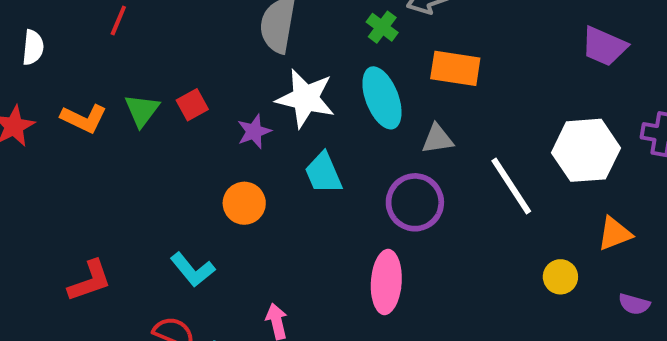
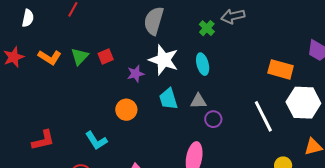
orange rectangle: (455, 68) -> (281, 69), moved
cyan ellipse: (382, 98) -> (203, 64), size x0.7
gray triangle: (437, 139) -> (198, 101), moved
purple circle: (415, 202) -> (213, 119), size x0.6

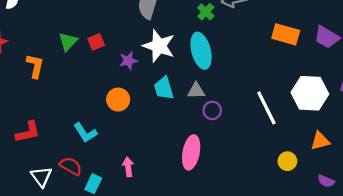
orange L-shape: (50, 57) -> (35, 66), moved, turned -110
cyan ellipse: (203, 64) -> (201, 51), size x1.5
orange rectangle: (281, 69) -> (286, 34), moved

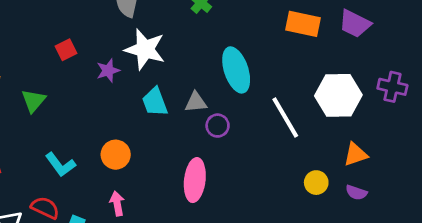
green triangle: (68, 42) -> (34, 101), moved
cyan ellipse: (201, 51) -> (236, 70), moved
orange circle: (118, 100) -> (116, 155), moved
purple semicircle: (326, 181) -> (356, 193), moved

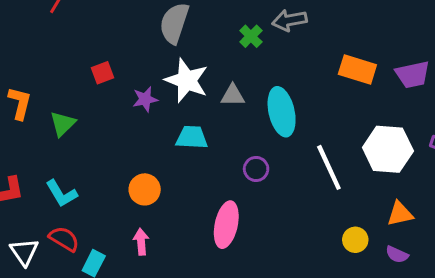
purple trapezoid: (355, 24) -> (413, 75), turned -44
cyan trapezoid: (155, 102) -> (192, 137), turned 108
gray triangle: (196, 102) -> (233, 95), moved
cyan L-shape: (60, 165) -> (61, 194), moved

